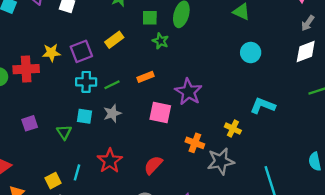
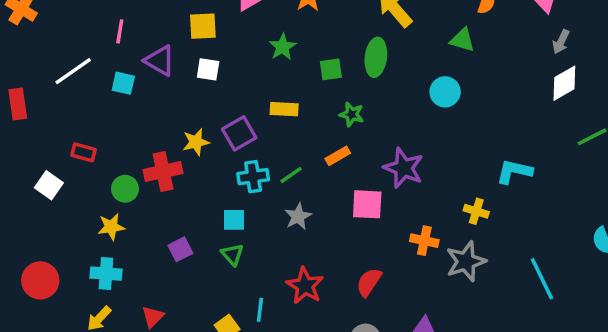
yellow rectangle: (114, 40) -> (284, 109), turned 48
green star: (161, 41) -> (352, 114), moved
cyan circle: (251, 53) -> (445, 92), moved
cyan square: (84, 116) -> (234, 220), moved

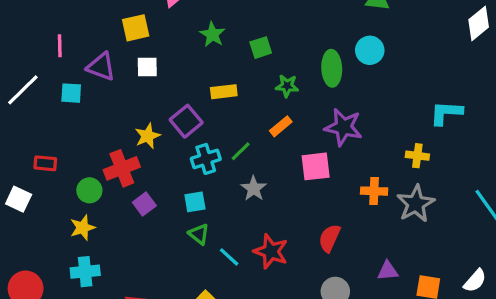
green ellipse: (376, 57) -> (332, 68), moved
purple square: (180, 249) -> (144, 204), moved
cyan line: (260, 310) -> (229, 257), moved, turned -45

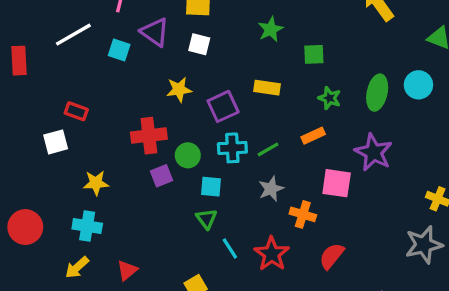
yellow star: (148, 136) -> (179, 90), moved
green circle: (89, 190) -> (188, 155), moved
orange cross: (374, 191) -> (303, 214), moved
white square: (19, 199) -> (56, 142), moved, turned 35

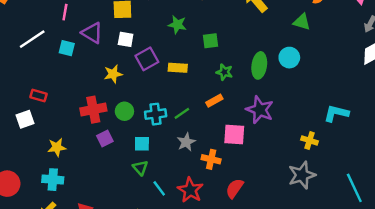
green star: (271, 29) -> (177, 25), turned -30
purple square: (223, 106) -> (147, 59), moved
green circle: (188, 155) -> (124, 111), moved

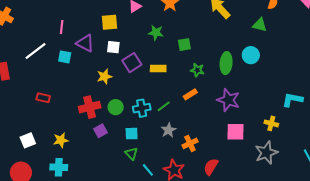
white square: (25, 119) -> (28, 140), moved
pink square: (234, 134) -> (236, 132), moved
orange cross: (211, 159) -> (190, 143), turned -35

